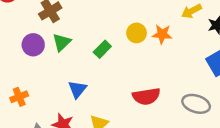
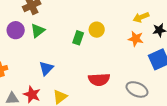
orange star: (162, 34) -> (136, 39), moved
green rectangle: (102, 49) -> (78, 38), moved, turned -32

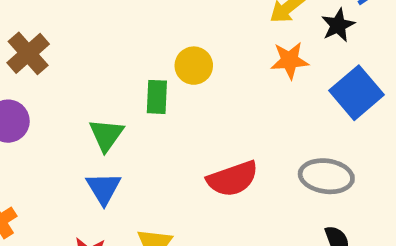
green triangle: (38, 31) -> (106, 135), moved

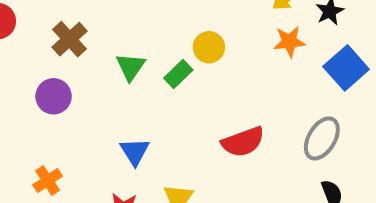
green rectangle: (157, 97) -> (178, 74), turned 44
green triangle: (106, 135) -> (131, 67), moved
gray ellipse: (326, 176) -> (322, 138), turned -66

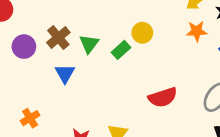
brown cross: (70, 39) -> (58, 37), moved
purple circle: (54, 96) -> (24, 47), moved
blue triangle: (135, 152) -> (65, 74), moved

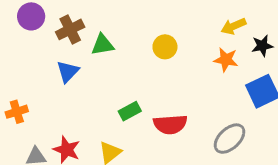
green triangle: (89, 44) -> (103, 45), turned 30
purple circle: (24, 47) -> (31, 16), moved
green rectangle: (121, 50) -> (130, 111), moved

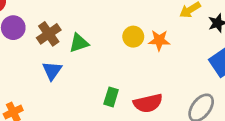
orange star: (226, 60) -> (159, 40), moved
green rectangle: (130, 111) -> (111, 97), turned -36

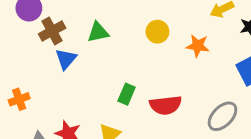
brown cross: (49, 34) -> (52, 31), moved
orange star: (159, 40) -> (198, 46), moved

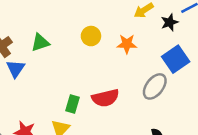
green rectangle: (127, 94) -> (72, 104), moved
gray ellipse: (223, 116) -> (155, 86), moved

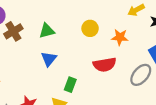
blue triangle: (15, 69) -> (49, 59), moved
red semicircle: (105, 98) -> (105, 65), moved

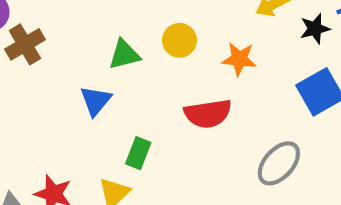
green triangle: (47, 31) -> (124, 55), moved
gray ellipse: (141, 75) -> (279, 163), moved

